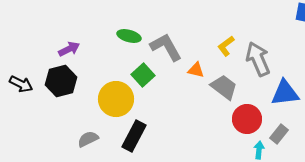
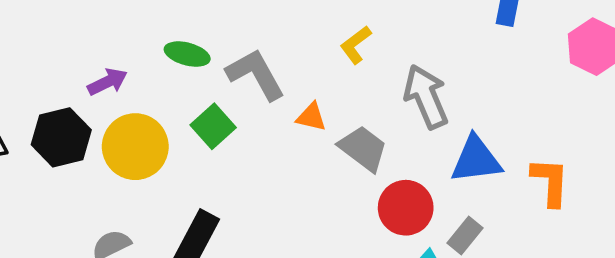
yellow L-shape: (226, 46) -> (356, 45), moved
purple arrow: (69, 49) -> (108, 82), moved
yellow circle: (116, 99) -> (135, 147), moved

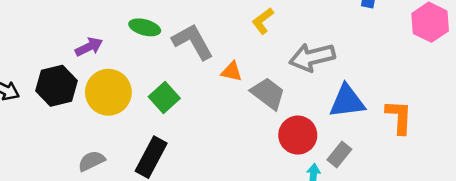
gray arrow: (426, 97) -> (312, 57), turned -81
green square: (213, 126) -> (164, 97), moved

